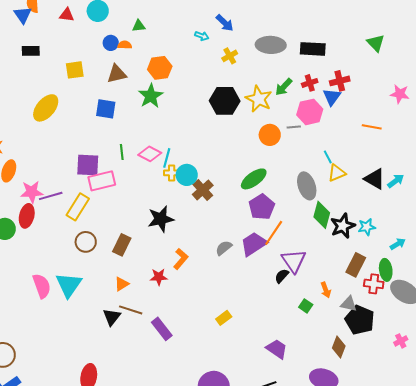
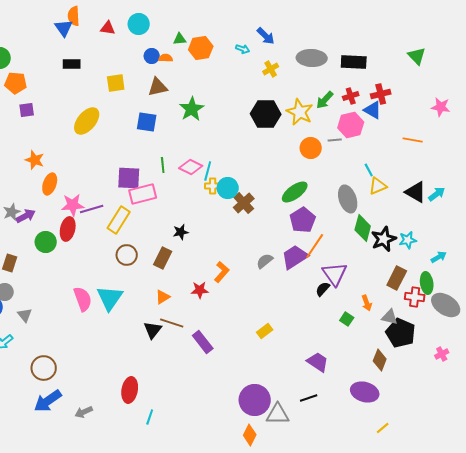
orange hexagon: (160, 68) -> (201, 48), moved
blue triangle: (332, 97) -> (373, 110), turned -36
black star: (161, 219) -> (181, 232), moved, size x0.6

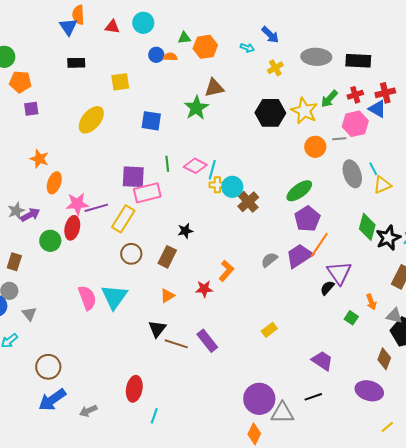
brown triangle: (158, 87) -> (214, 88), moved
gray ellipse: (348, 199) -> (352, 174), moved
brown line: (172, 323) -> (176, 344), moved

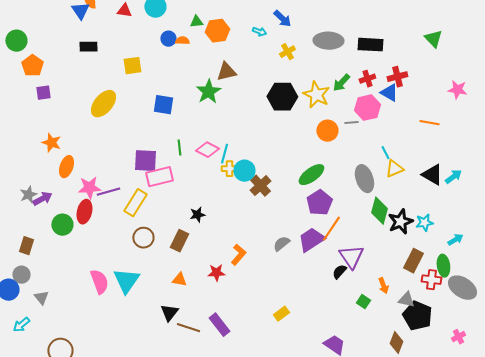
orange pentagon: (20, 82) -> (32, 66), turned 30
gray ellipse: (352, 174) -> (364, 179), moved
orange triangle: (167, 296) -> (179, 280), turned 42

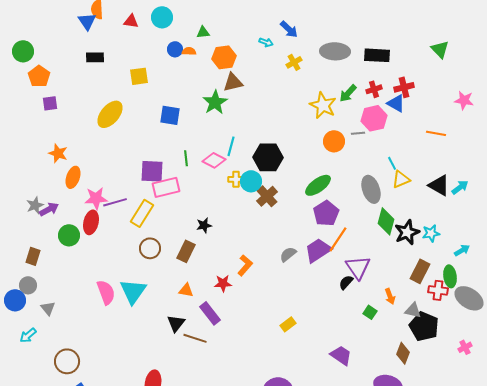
orange hexagon: (217, 31) -> (224, 57), moved
black hexagon: (282, 97) -> (268, 157), moved
cyan line: (224, 154) -> (231, 146), moved
purple rectangle: (219, 325) -> (210, 313), moved

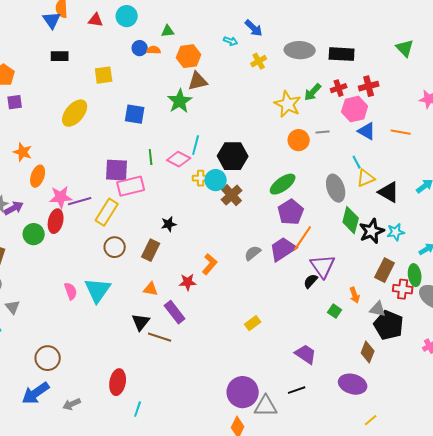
blue triangle: (396, 103) -> (367, 131), moved
pink hexagon: (374, 118) -> (355, 109), moved
black triangle: (439, 185) -> (389, 192), moved
pink semicircle: (106, 292) -> (71, 291), size x0.7
brown circle: (67, 361) -> (48, 358), moved

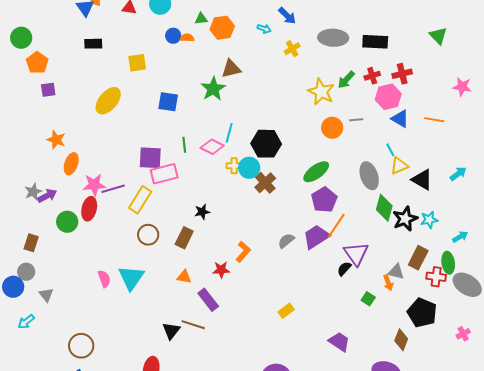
orange hexagon: (189, 56) -> (222, 28), moved
gray triangle: (378, 309) -> (396, 272), moved
black triangle: (141, 322) -> (171, 331), moved

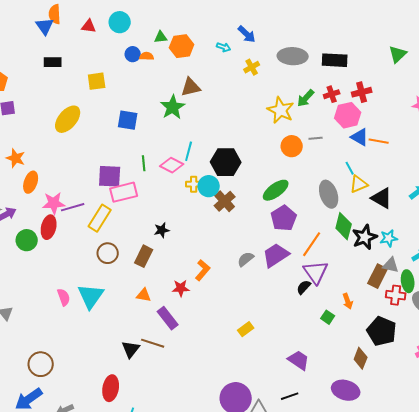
green triangle: (438, 36) -> (398, 54), turned 30
orange line: (434, 120) -> (379, 141), moved
orange line: (336, 226) -> (312, 244), moved
gray triangle: (396, 272) -> (391, 265), moved

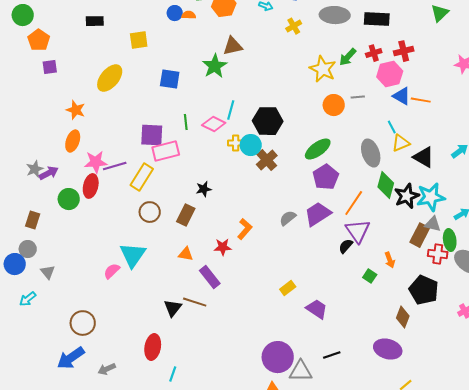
orange star: (16, 158) -> (76, 110), moved
cyan star: (389, 238) -> (431, 197), size x1.6
pink semicircle: (64, 297) -> (112, 271), moved, turned -114
purple trapezoid: (299, 360) -> (317, 309), moved

